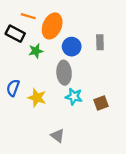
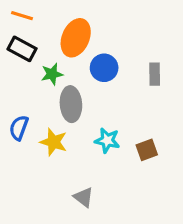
orange line: (28, 16) -> (22, 16), moved
gray rectangle: (100, 42) -> (155, 74), moved
gray ellipse: (64, 73) -> (71, 104), moved

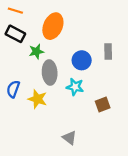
blue circle: (104, 68) -> (82, 60), moved
cyan star: (107, 140) -> (75, 87), moved
gray triangle: (84, 197) -> (69, 138), moved

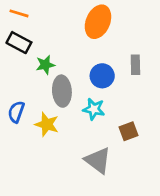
orange ellipse: (53, 26) -> (98, 22), moved
gray triangle: (69, 138) -> (98, 160), moved, size x1.5

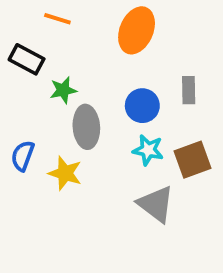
orange line: (19, 13) -> (57, 19), moved
cyan star: (94, 109) -> (148, 150), moved
brown square: (128, 131) -> (193, 160), moved, size x1.4
gray triangle: (98, 160) -> (156, 204), moved

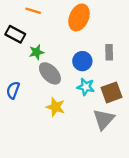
gray ellipse: (86, 127) -> (50, 73), turned -40
yellow star: (65, 173) -> (56, 107), moved
gray triangle: (156, 204) -> (104, 119), moved, turned 35

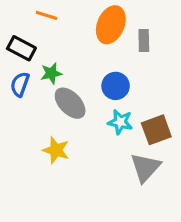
gray rectangle: (109, 52) -> (144, 40), moved
blue semicircle: (13, 90) -> (20, 84), moved
yellow star: (56, 107) -> (56, 150), moved

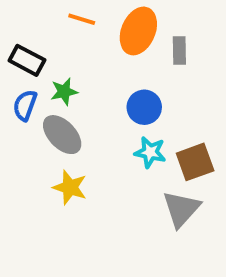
orange line: (47, 15) -> (82, 19), moved
gray ellipse: (70, 103) -> (62, 135), moved

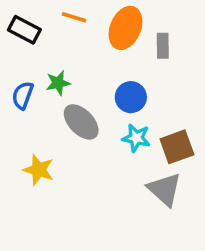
black rectangle: (27, 60) -> (24, 30), moved
gray ellipse: (62, 135) -> (81, 122), moved
yellow star: (70, 187) -> (39, 170), moved
gray triangle: (181, 209) -> (165, 189), turned -30

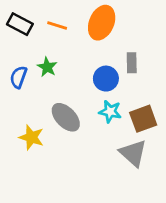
orange line: (74, 17) -> (57, 26), moved
gray rectangle: (163, 46) -> (132, 63), moved
green star: (58, 83) -> (47, 67), turned -30
gray ellipse: (81, 122) -> (66, 117), moved

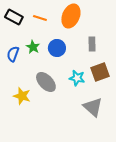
blue circle: (106, 79) -> (57, 48), moved
brown square: (143, 119) -> (100, 72), moved

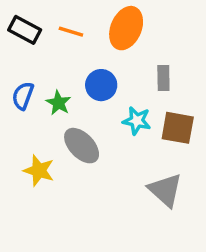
green star: (33, 47) -> (58, 103), moved
brown square: (100, 72) -> (178, 128), turned 30
cyan star: (77, 78) -> (137, 121), moved

